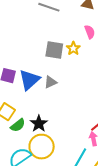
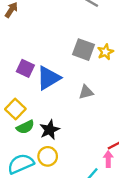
gray triangle: (50, 82) -> (86, 92), moved
yellow circle: (42, 147) -> (48, 156), size x0.7

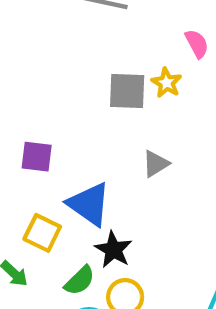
blue triangle: (48, 78) -> (89, 204), moved, turned -36
green semicircle: (25, 127) -> (80, 281), moved

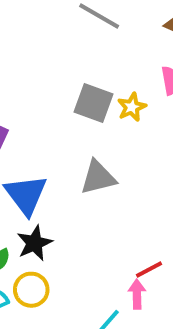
gray triangle: (156, 164) -> (98, 177), size x1.4

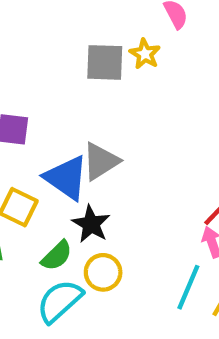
gray triangle: (98, 177) -> (101, 161), moved

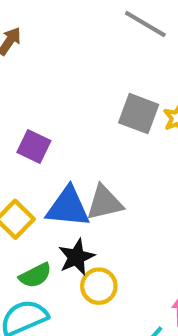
blue triangle: (66, 178) -> (68, 207), turned -48
yellow circle: (103, 272) -> (99, 286), moved

